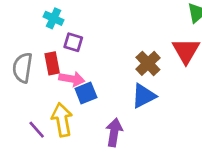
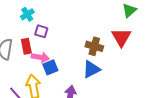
cyan cross: (54, 18) -> (27, 14), turned 32
brown cross: (148, 63) -> (94, 46), turned -30

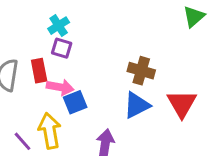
cyan cross: (27, 14) -> (59, 26), moved
red triangle: (121, 37) -> (182, 104), moved

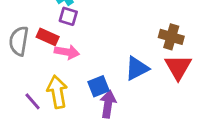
red rectangle: (39, 71) -> (48, 37), turned -55
brown cross: (141, 71) -> (171, 37), moved
blue square: (75, 102) -> (98, 86), moved

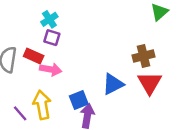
brown cross: (171, 37) -> (143, 56), turned -30

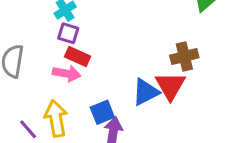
red rectangle: (34, 56) -> (78, 56), moved
red triangle: (150, 83) -> (170, 86), moved

